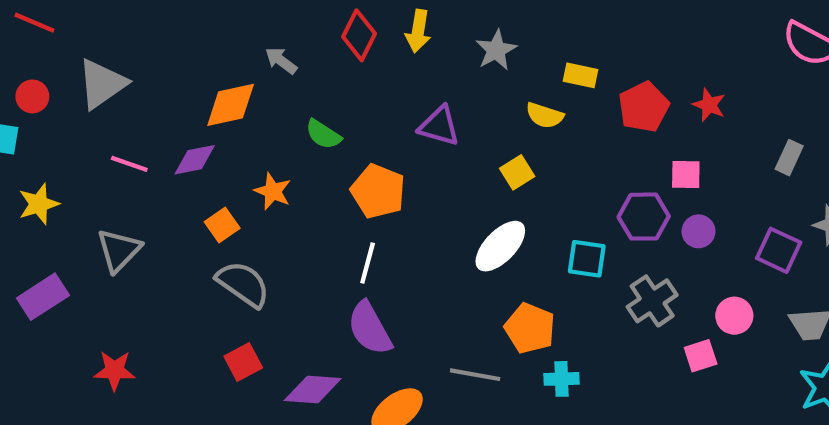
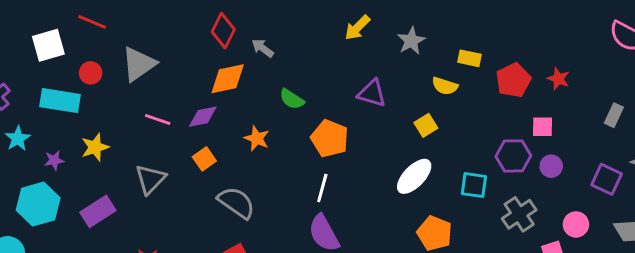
yellow arrow: (418, 31) -> (357, 28), turned 36
red diamond: (359, 35) -> (223, 31), moved
orange square: (222, 225) -> (204, 159), moved

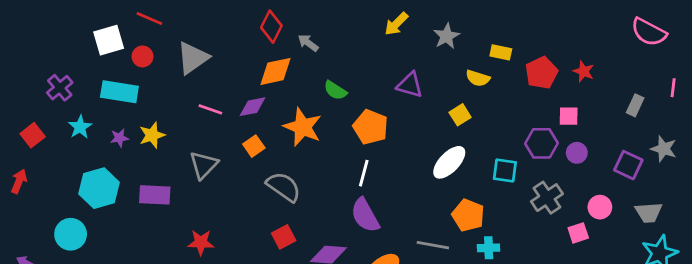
red circle: (91, 73) -> (143, 56), moved
orange star: (257, 138) -> (303, 127), size x1.6
purple star: (54, 160) -> (119, 138), moved
purple rectangle: (98, 211) -> (155, 195), turned 36

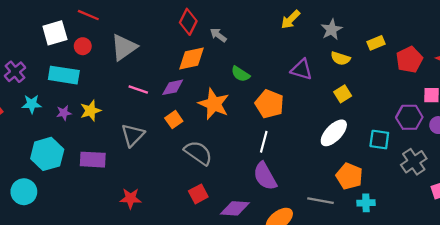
yellow rectangle: (501, 52) -> (376, 43), turned -35
yellow semicircle: (478, 78) -> (340, 58), moved
cyan star: (80, 127) -> (32, 104), turned 30

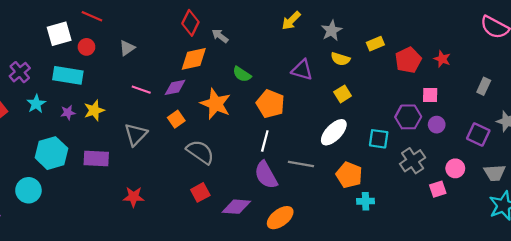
gray triangle: (124, 47) -> (127, 48), size x0.6
cyan star: (32, 104) -> (36, 104), turned -30
gray line: (320, 201) -> (301, 164), moved

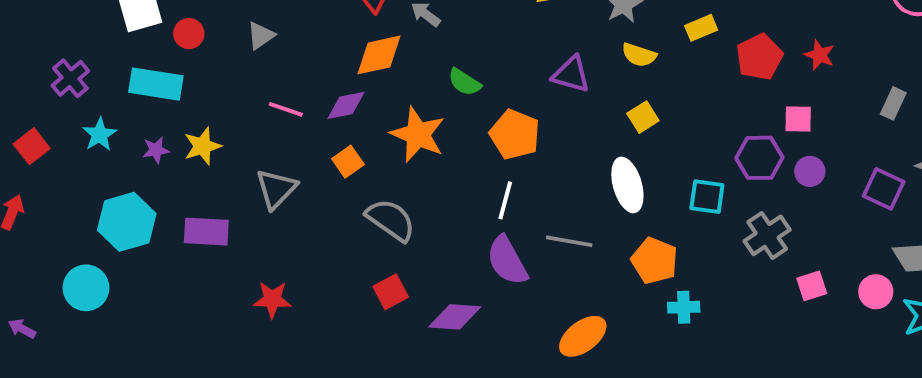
white ellipse: (334, 132) -> (627, 185), turned -60
pink circle: (455, 168) -> (876, 292), moved
orange ellipse: (280, 218) -> (583, 336), moved

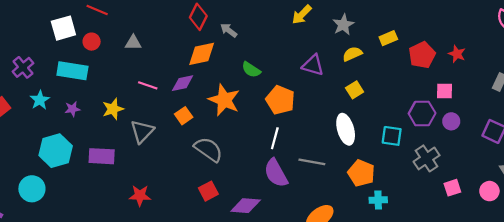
gray triangle: (261, 36) -> (133, 43), turned 36
yellow semicircle: (639, 55) -> (352, 54), turned 138
yellow star: (202, 146) -> (113, 109), moved

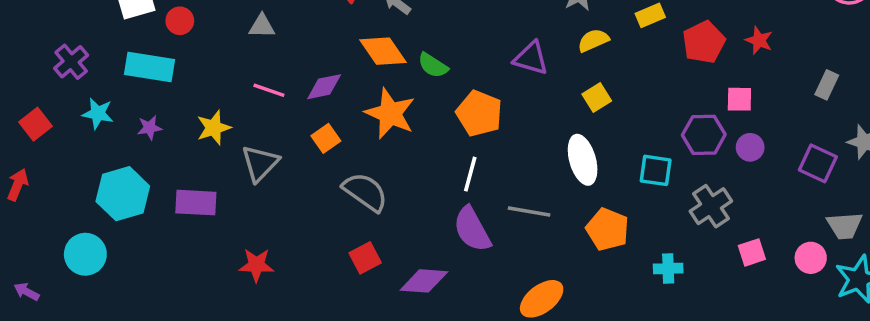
gray triangle: (133, 43) -> (262, 26), moved
orange diamond: (202, 54) -> (383, 51), moved, turned 68
cyan star: (40, 100) -> (98, 113), turned -30
cyan cross: (378, 200) -> (668, 269), moved

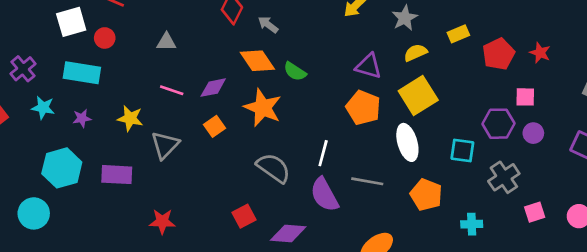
yellow square: (597, 97) -> (418, 96), size x1.8
orange pentagon: (479, 113) -> (363, 108), moved
yellow star: (214, 128) -> (130, 118), turned 30
gray semicircle: (365, 192) -> (273, 168), moved

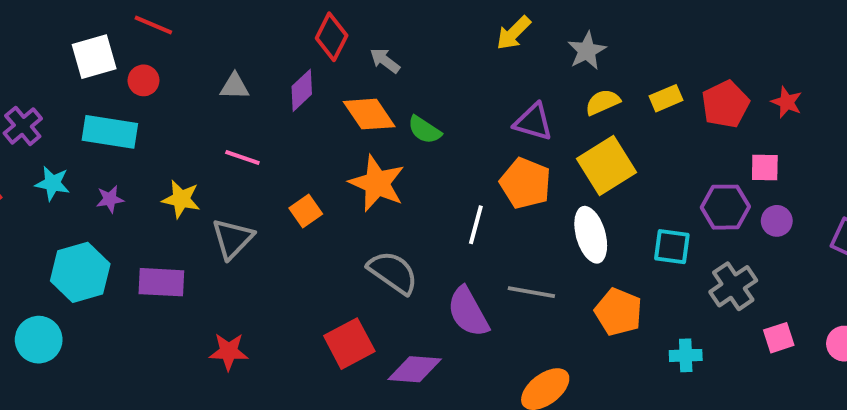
yellow rectangle: (458, 34) -> (666, 98), moved
purple diamond: (213, 88) -> (302, 90), moved, turned -32
white line: (323, 153) -> (476, 225), moved
red square: (244, 216) -> (349, 344), size x1.4

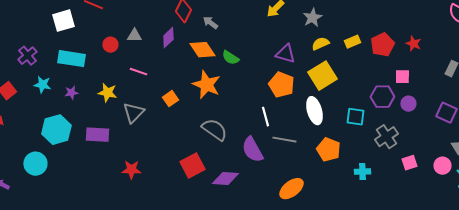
red circle: (144, 80) -> (110, 45), moved
white line: (476, 225) -> (265, 117), moved, turned -30

